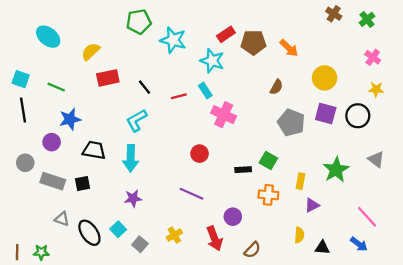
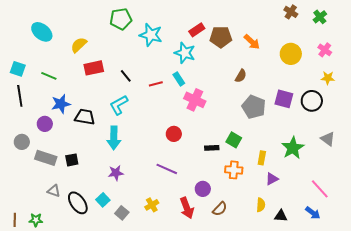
yellow circle: (325, 78) -> (291, 54), moved
black trapezoid: (94, 150) -> (85, 117), moved
brown semicircle: (252, 250) -> (220, 209), moved

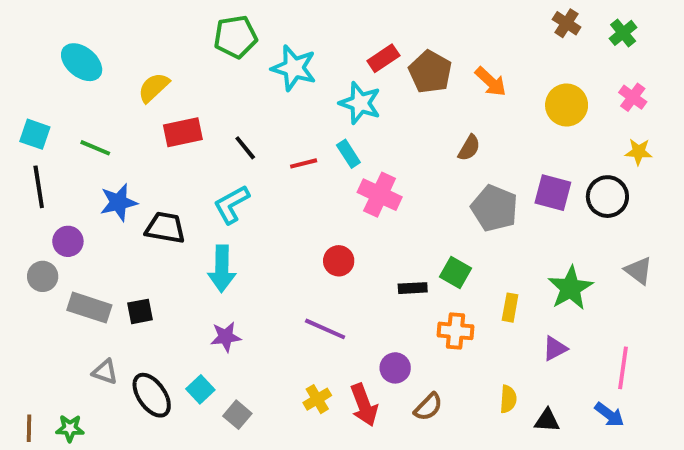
brown pentagon: (221, 37) -> (430, 72), turned 30
purple circle: (45, 124) -> (68, 241), moved
purple triangle: (272, 179) -> (555, 348), moved
pink line: (320, 189) -> (623, 368), turned 50
yellow cross: (152, 205) -> (317, 399), moved

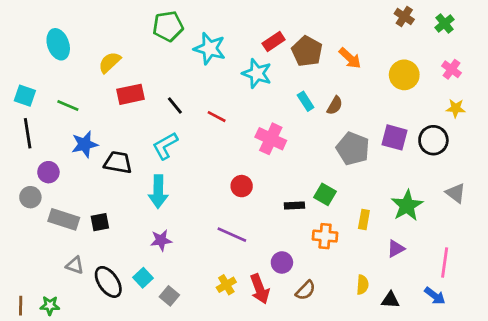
cyan ellipse: (82, 62) -> (58, 44), turned 32
cyan rectangle: (348, 154) -> (306, 101), moved
red line: (304, 163) -> (217, 117), turned 42

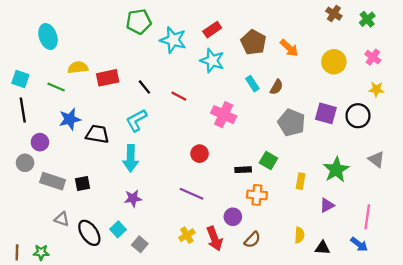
red rectangle: (274, 42) -> (212, 30), moved
yellow semicircle: (110, 62) -> (78, 68), moved, turned 36
orange cross: (325, 236) -> (257, 195), moved

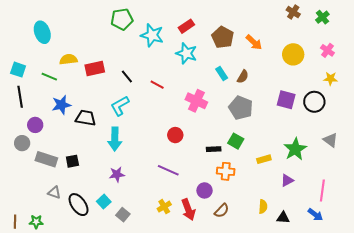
gray pentagon: (291, 123) -> (241, 108), moved
yellow rectangle: (301, 181) -> (264, 159), turned 64

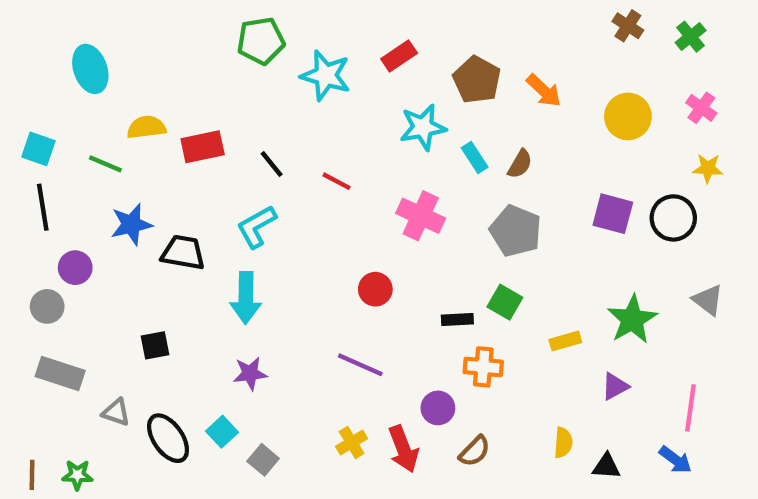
cyan star: (186, 53) -> (423, 127), moved, turned -30
gray rectangle: (46, 159) -> (60, 373), moved

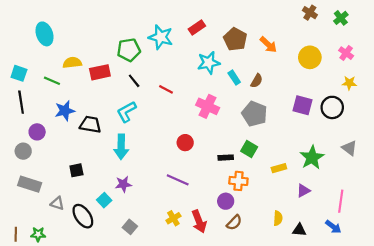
green pentagon: (261, 41) -> (129, 50), moved
purple circle: (438, 408) -> (226, 201), moved
cyan square: (222, 432) -> (104, 200), moved

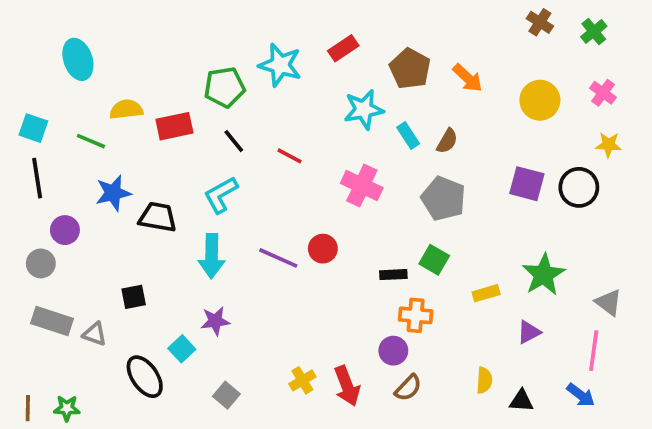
gray triangle: (349, 148) -> (609, 302), moved
purple line: (178, 180) -> (278, 258), moved
gray triangle: (57, 203) -> (95, 334), moved

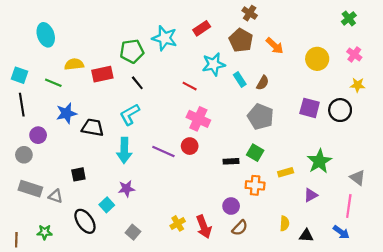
brown cross: (540, 22) -> (250, 13), moved
red line: (289, 156) -> (190, 86), moved
pink cross: (362, 186) -> (198, 119), moved
orange cross: (416, 315) -> (255, 185), moved
green star: (67, 408) -> (45, 232), moved

